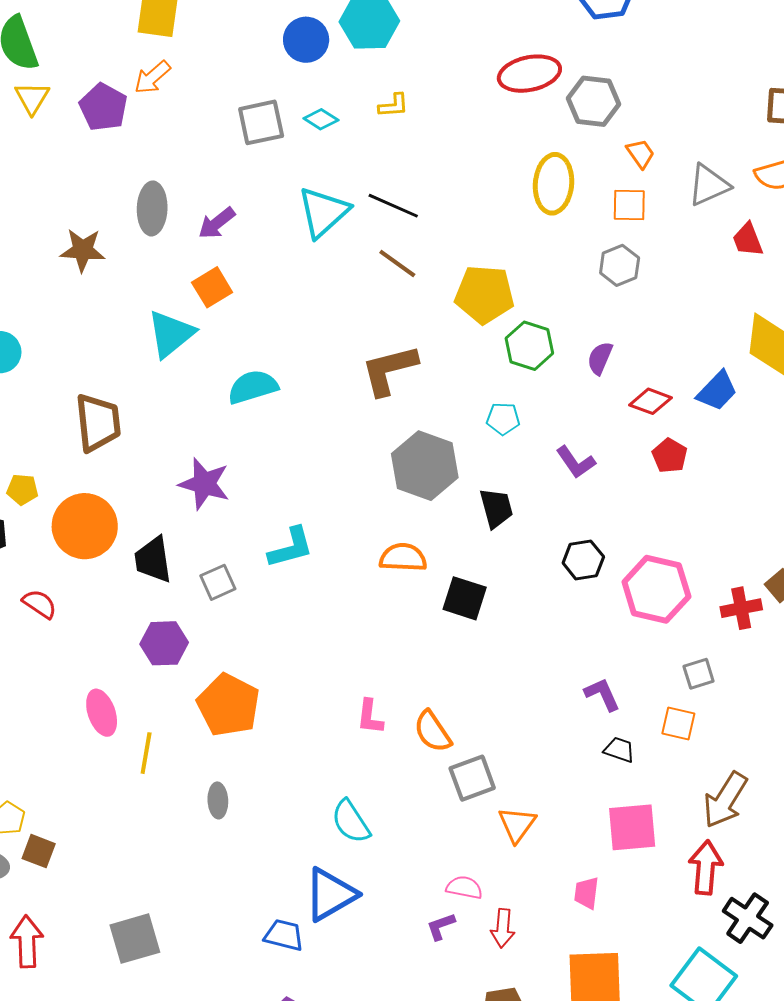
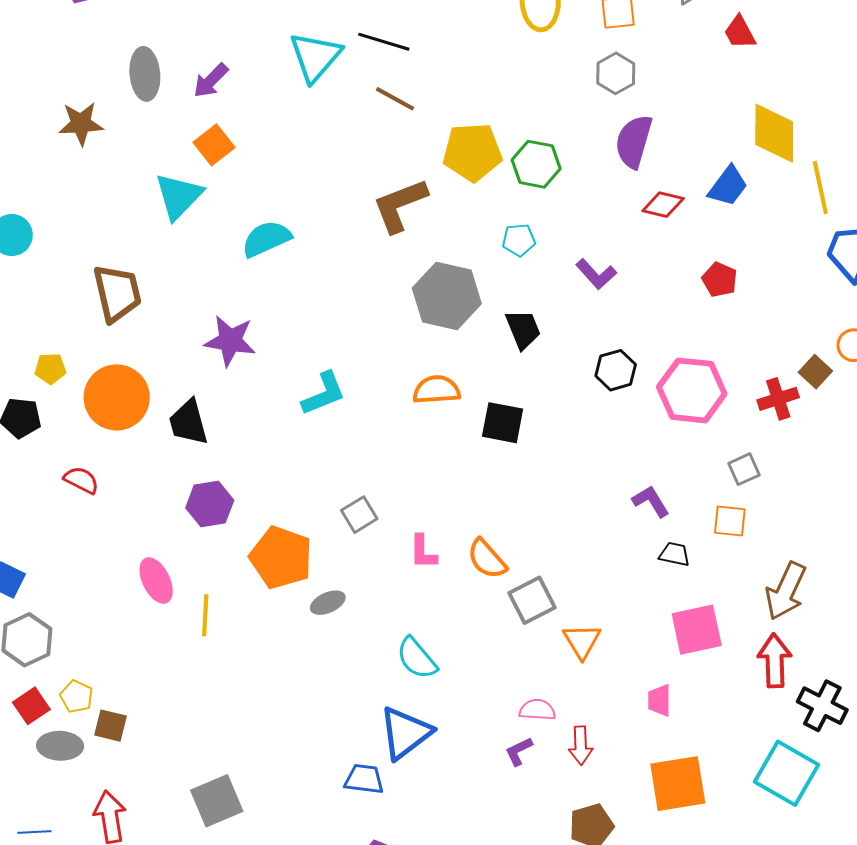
yellow pentagon: (485, 294) -> (472, 152), moved
purple semicircle: (600, 358) -> (634, 141), moved, size x1.6
red pentagon: (670, 456) -> (720, 280), moved
gray square: (218, 582) -> (359, 515), moved
gray ellipse: (218, 800) -> (328, 603), moved, turned 76

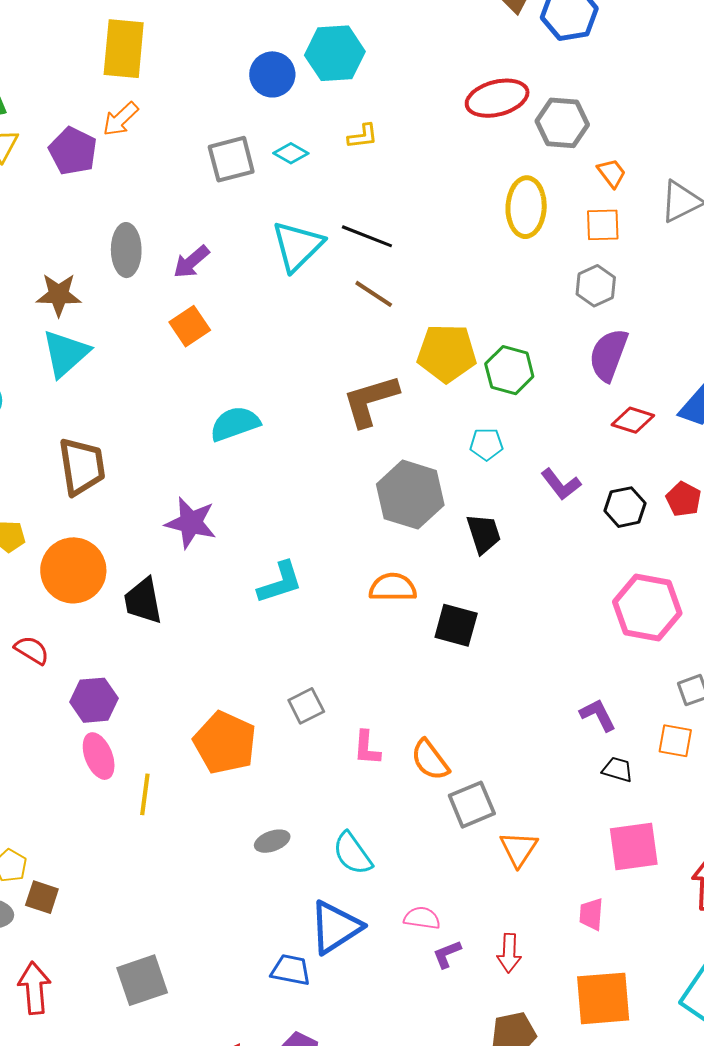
cyan triangle: (179, 196) -> (65, 353), moved
black hexagon: (616, 370) -> (625, 507), moved
purple hexagon: (210, 504) -> (94, 700), moved
gray ellipse: (328, 603) -> (272, 841), moved
pink semicircle: (537, 710) -> (422, 918), moved

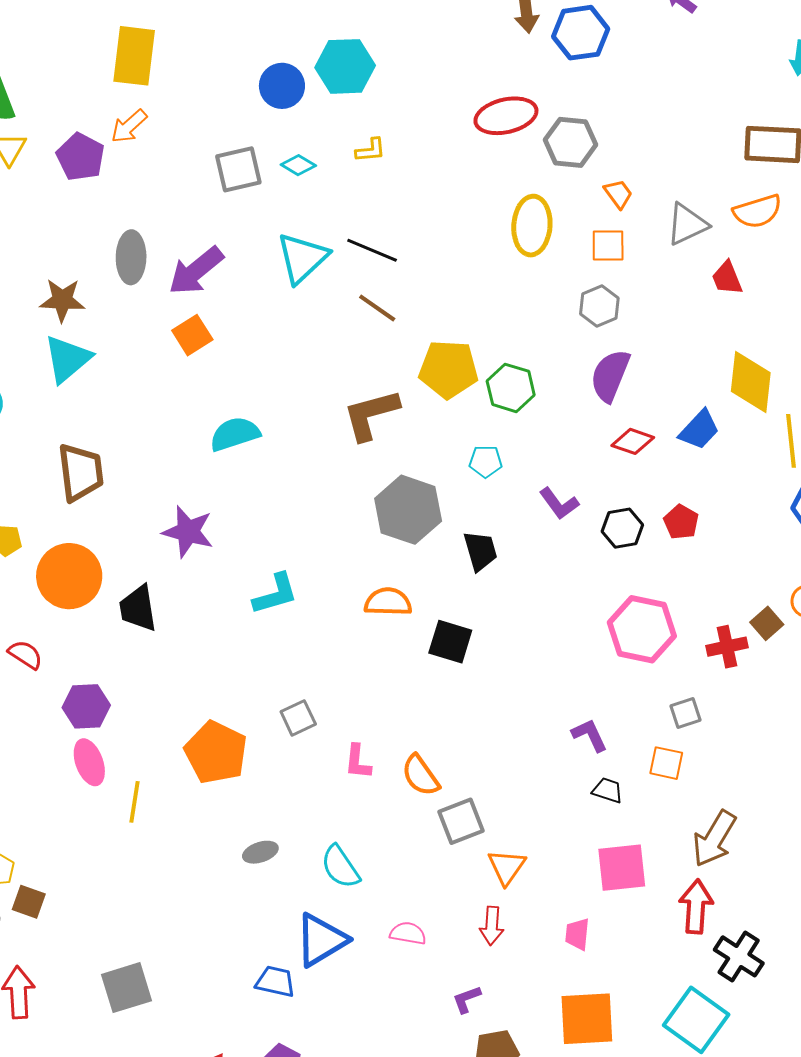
purple arrow: (191, 262) -> (196, 271), size x1.5
red arrow: (509, 953) -> (492, 926), moved
purple L-shape: (447, 954) -> (467, 999), moved

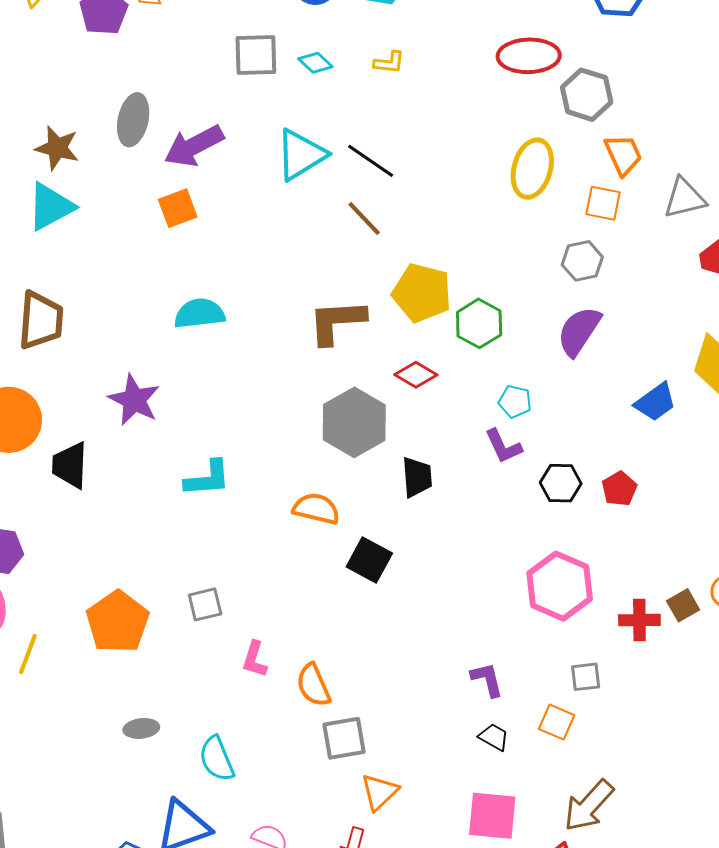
orange trapezoid: (618, 194) -> (623, 155), size x1.4
red diamond: (633, 441) -> (416, 375), moved
cyan pentagon: (486, 461) -> (515, 402), moved

